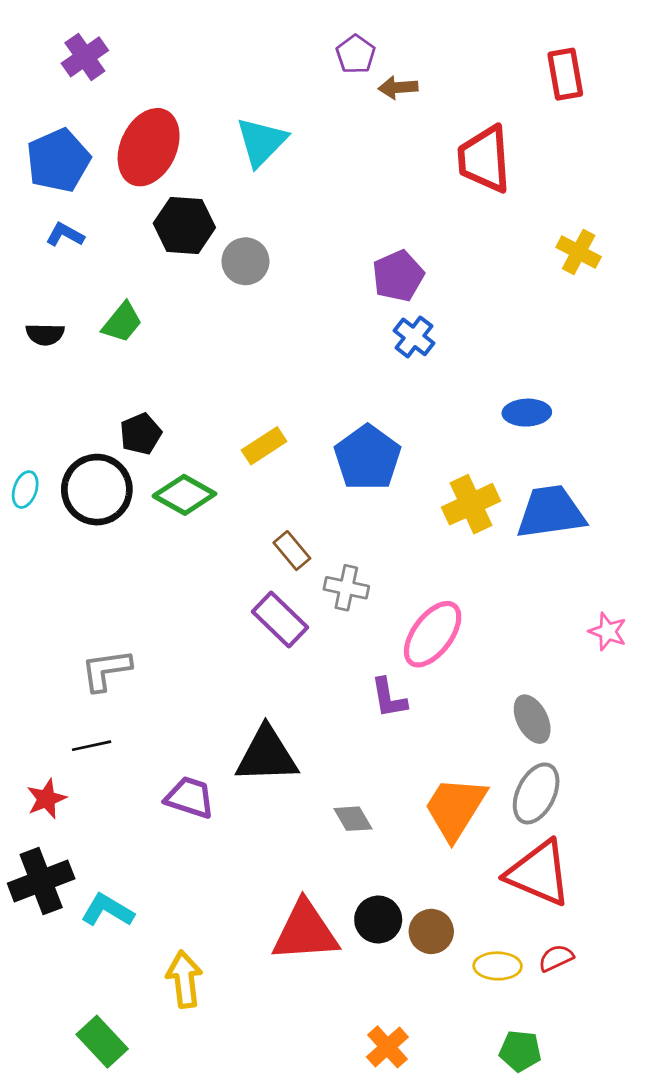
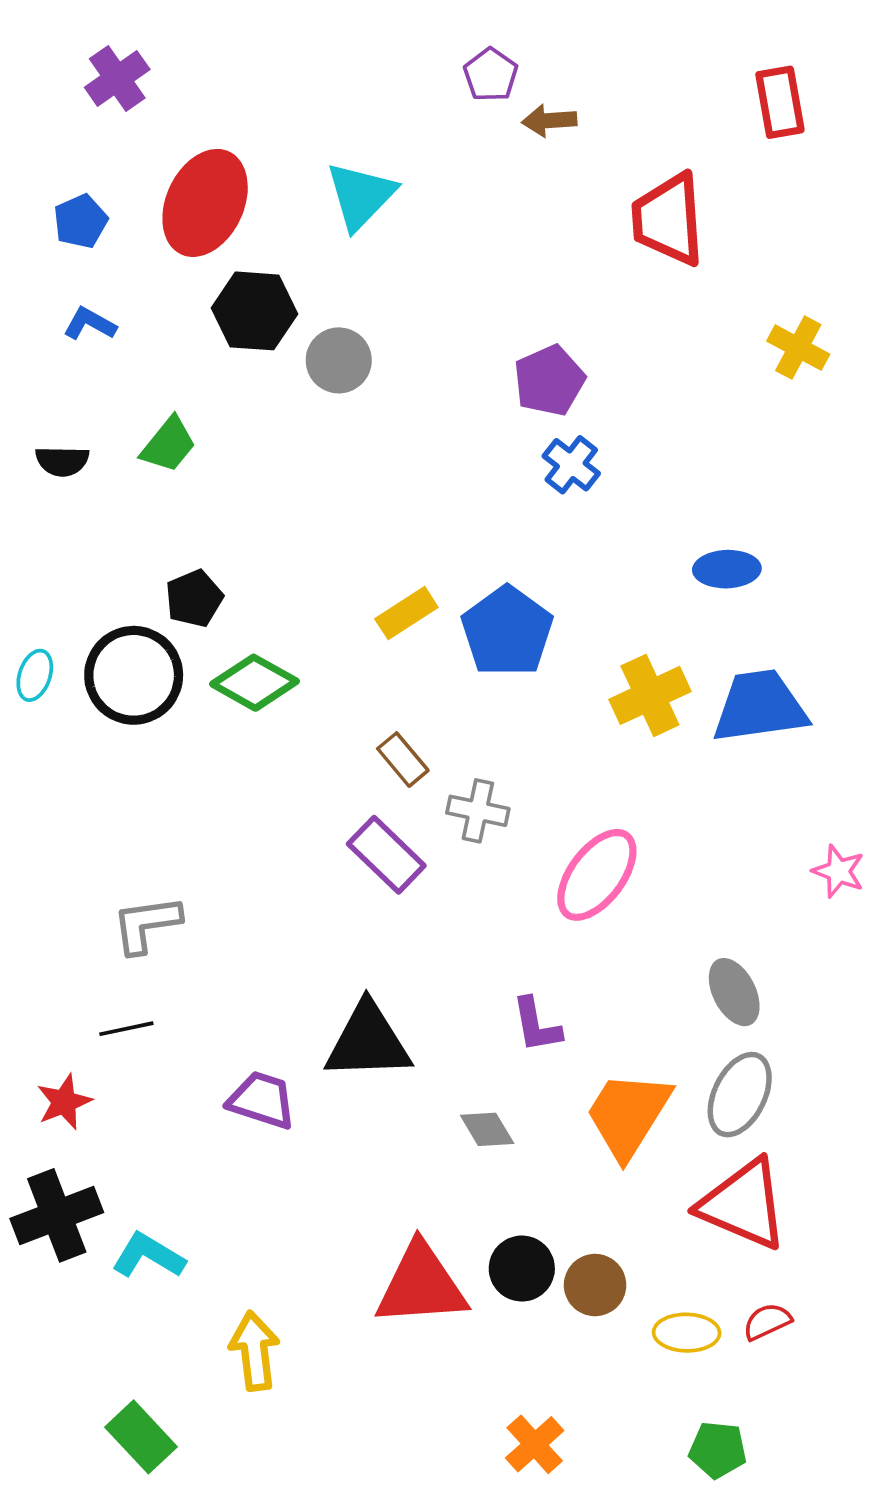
blue pentagon: (58, 160) -> (81, 221), size x0.6
yellow rectangle: (264, 446) -> (406, 613), moved
purple L-shape: (389, 698) -> (536, 1025), moved

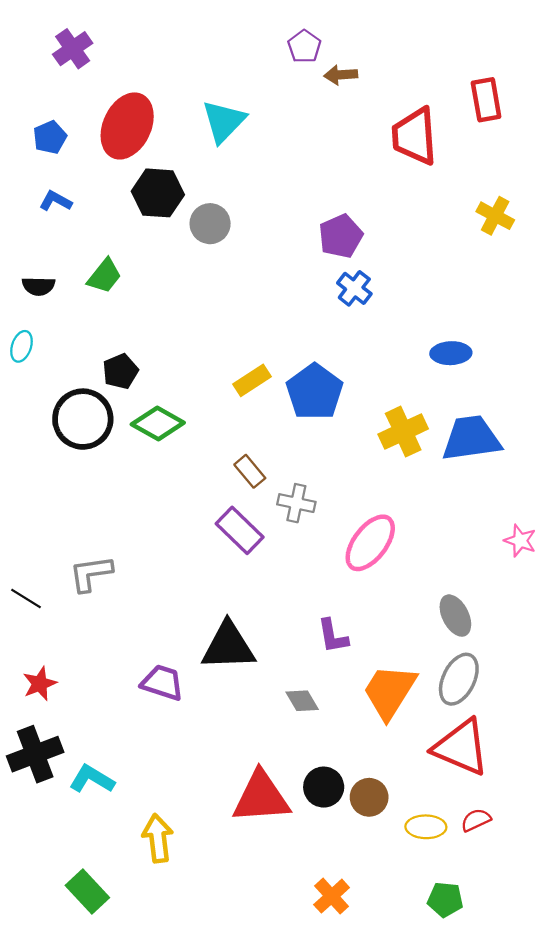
red rectangle: (780, 102) -> (486, 100), moved
cyan ellipse: (35, 675) -> (22, 346), moved
black line: (126, 1029) -> (26, 599), moved, turned 44

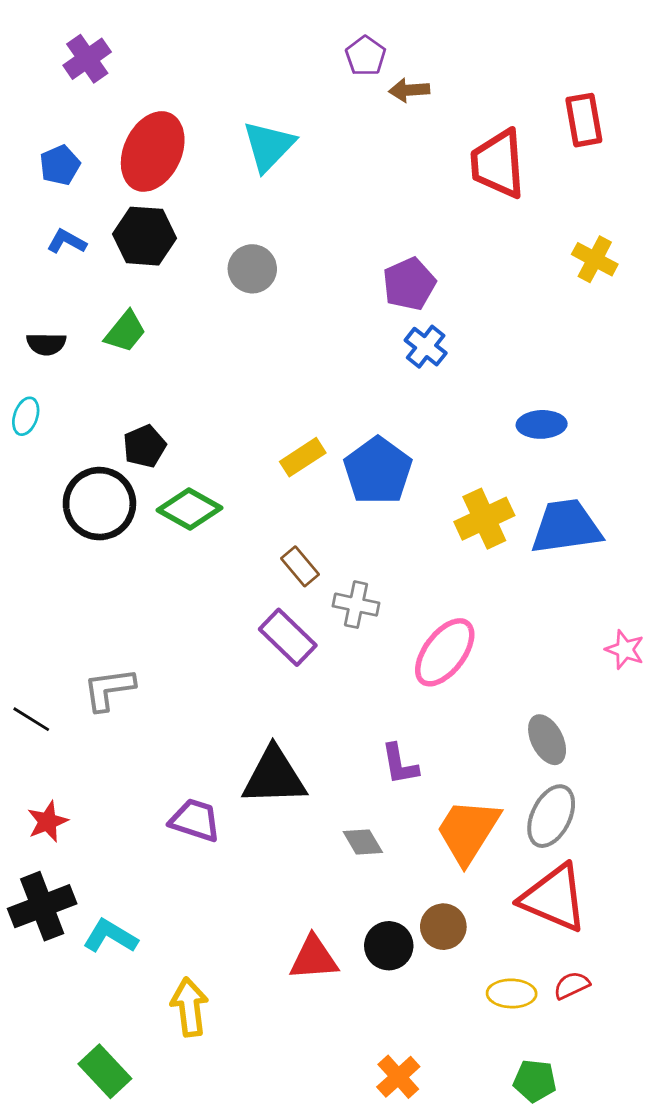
black hexagon: (158, 193) -> (144, 236), moved
red triangle: (261, 797) -> (314, 958), size x0.7
brown circle: (369, 797) -> (443, 927), moved

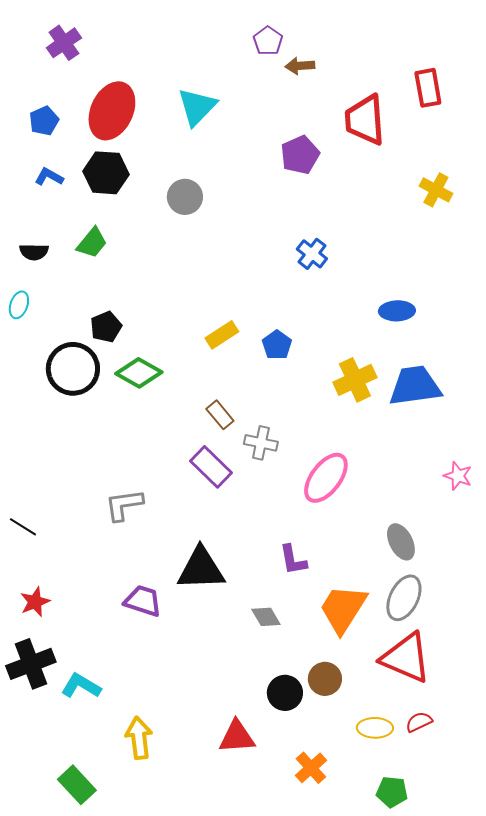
purple pentagon: (409, 284) -> (300, 155), moved
blue pentagon: (378, 471) -> (277, 345), size x0.6
gray L-shape: (109, 689) -> (124, 505), moved
red triangle: (314, 958) -> (237, 737), moved
orange cross: (398, 1077) -> (311, 768), moved

